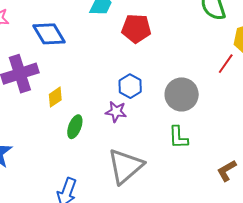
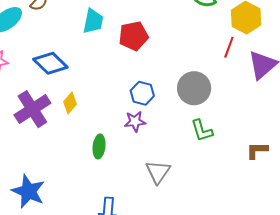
yellow diamond: (55, 97) -> (70, 103), moved
gray triangle: (125, 166) -> (158, 172), size x0.7
brown L-shape: (227, 171) -> (257, 150), turned 45

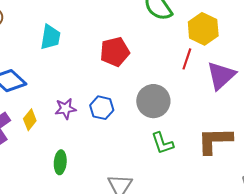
red pentagon: (134, 36) -> (115, 52), moved
purple star: (135, 121) -> (65, 109), moved
brown L-shape: (257, 150) -> (215, 140), moved, size x1.6

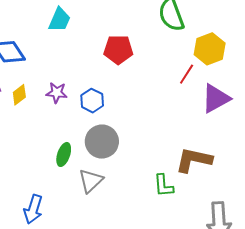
gray circle: (153, 101) -> (102, 142), moved
green L-shape: (162, 143) -> (164, 186), moved
green ellipse: (60, 162) -> (64, 154), moved

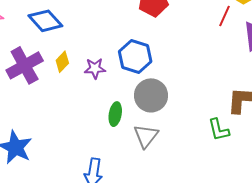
purple star: (57, 93) -> (95, 68), moved
blue hexagon: (92, 101) -> (135, 57), size x1.4

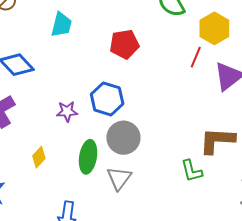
yellow diamond: (62, 62) -> (39, 157), moved
green ellipse: (115, 114) -> (88, 157), size x1.4

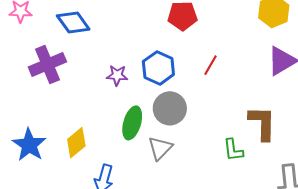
red line: (196, 57) -> (211, 65), moved
brown L-shape: (217, 141) -> (262, 123), turned 81
yellow diamond: (39, 157) -> (76, 143), moved, size x1.4

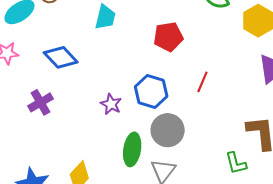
purple cross: (47, 64) -> (41, 102), size x0.7
purple star: (117, 75) -> (111, 104), turned 30

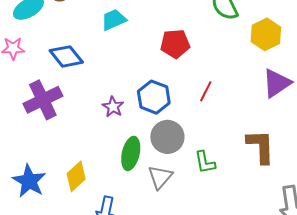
cyan trapezoid: (105, 17) -> (114, 20), turned -132
purple cross: (41, 102) -> (43, 100), size x1.5
green L-shape: (236, 163) -> (205, 162), moved

